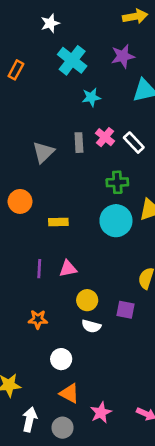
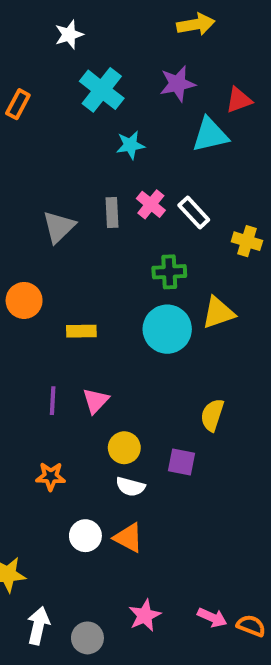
pink triangle: (68, 269) -> (96, 401), turned -36
orange triangle: (69, 393) -> (128, 538), moved

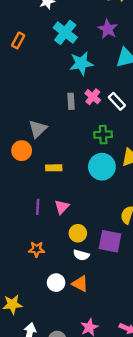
purple star: (177, 84) -> (108, 29), turned -30
cyan star: (130, 145) -> (81, 63), size x1.5
gray triangle: (59, 227) -> (38, 129), moved
purple square: (182, 462) -> (110, 241), size x1.5

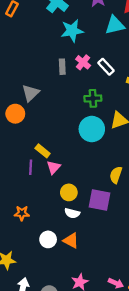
yellow rectangle: (54, 168) -> (43, 151), moved, turned 40
orange star: (37, 249) -> (22, 213), moved

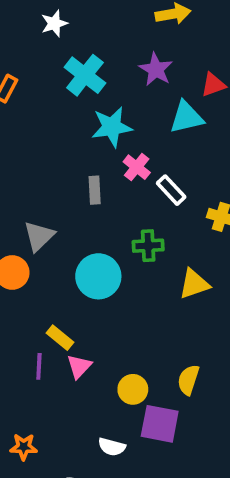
pink cross: (83, 62) -> (137, 167), moved
cyan circle: (92, 129) -> (98, 276), moved
yellow circle: (69, 192) -> (133, 389), moved

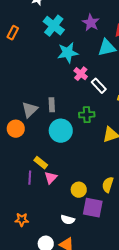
gray rectangle: (95, 190) -> (52, 105), moved

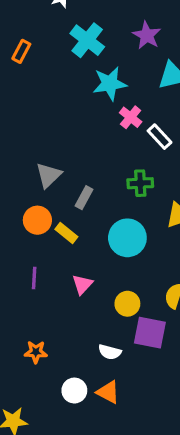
gray rectangle: (52, 105) -> (84, 198), moved, turned 32
orange circle: (16, 129) -> (37, 220), moved
cyan circle: (61, 131) -> (127, 238), moved
yellow rectangle: (41, 163) -> (66, 233), moved
purple line: (30, 178) -> (34, 278), moved

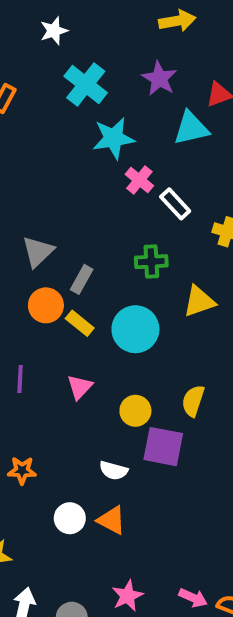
orange circle: (37, 220) -> (46, 305), moved
yellow rectangle: (66, 233) -> (80, 323), moved

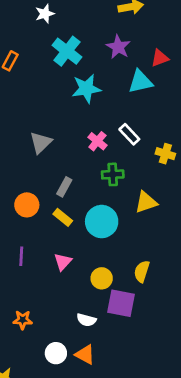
pink cross: (139, 180) -> (97, 141), moved
gray triangle: (38, 252) -> (41, 143), moved
orange circle: (46, 305) -> (27, 205), moved

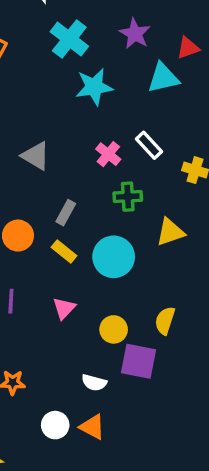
gray triangle: (41, 143) -> (36, 156), turned -45

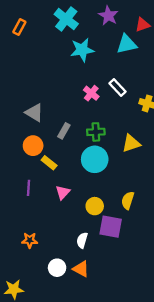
gray triangle: (36, 156) -> (34, 113), moved
green cross: (128, 197) -> (96, 132), moved
yellow rectangle: (64, 252) -> (49, 163), moved
white semicircle: (94, 383) -> (82, 240), turned 91

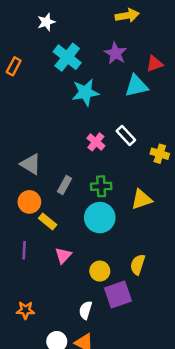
purple square: (111, 227) -> (118, 295), turned -30

